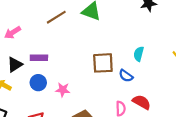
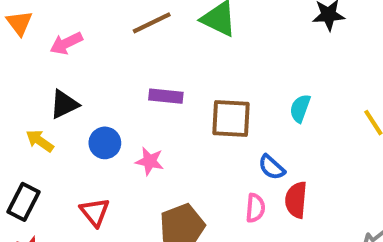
purple rectangle: (39, 58) -> (166, 96), moved
blue semicircle: (126, 76) -> (272, 167), moved
red semicircle: (141, 102) -> (296, 200), turned -120

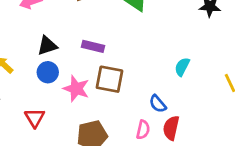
black triangle: (64, 104) -> (47, 46), moved
brown square: (231, 118) -> (109, 79), moved
pink star: (150, 161) -> (76, 89), size x1.4

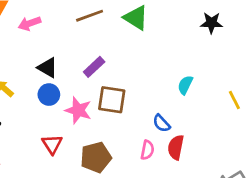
black triangle: (47, 46) -> (47, 68), turned 50
purple rectangle: (93, 46) -> (94, 67), turned -55
red triangle: (35, 118) -> (52, 144), moved

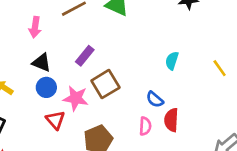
pink arrow: (30, 23) -> (35, 27), moved, turned -54
brown square: (112, 100) -> (105, 84), turned -32
red triangle: (52, 144) -> (55, 120), moved

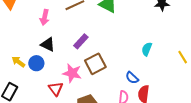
blue circle: (46, 87) -> (36, 63), moved

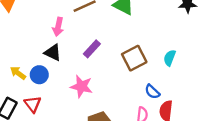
pink arrow: (45, 17) -> (58, 27), moved
brown square: (95, 64) -> (134, 58), moved
red triangle: (56, 89) -> (33, 104), moved

